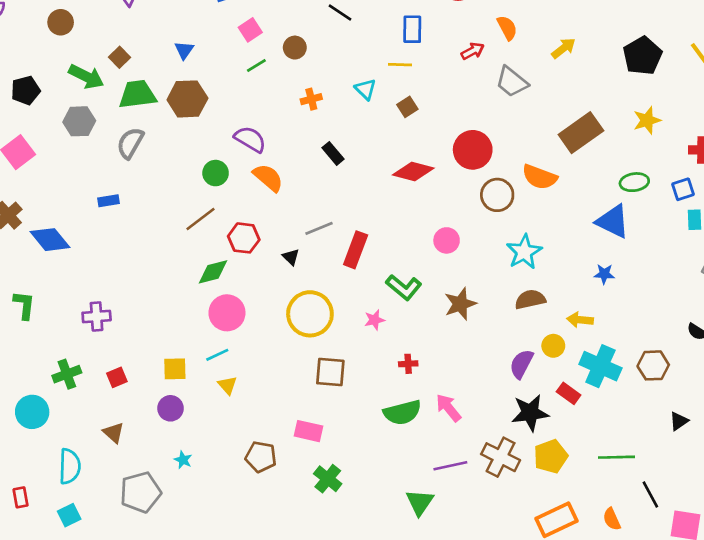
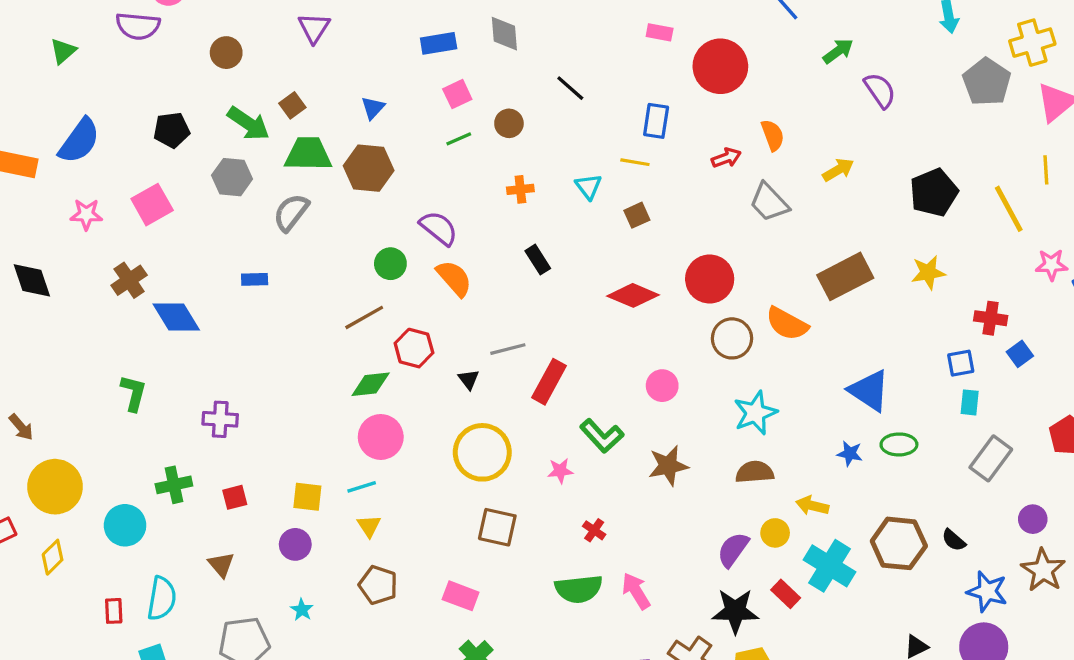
green ellipse: (634, 182) -> (899, 444), moved
red cross: (408, 364) -> (594, 530), turned 30
brown hexagon: (653, 365) -> (899, 543), moved, size x1.4
brown pentagon: (261, 457) -> (378, 585), moved
red rectangle: (21, 497) -> (114, 611), moved

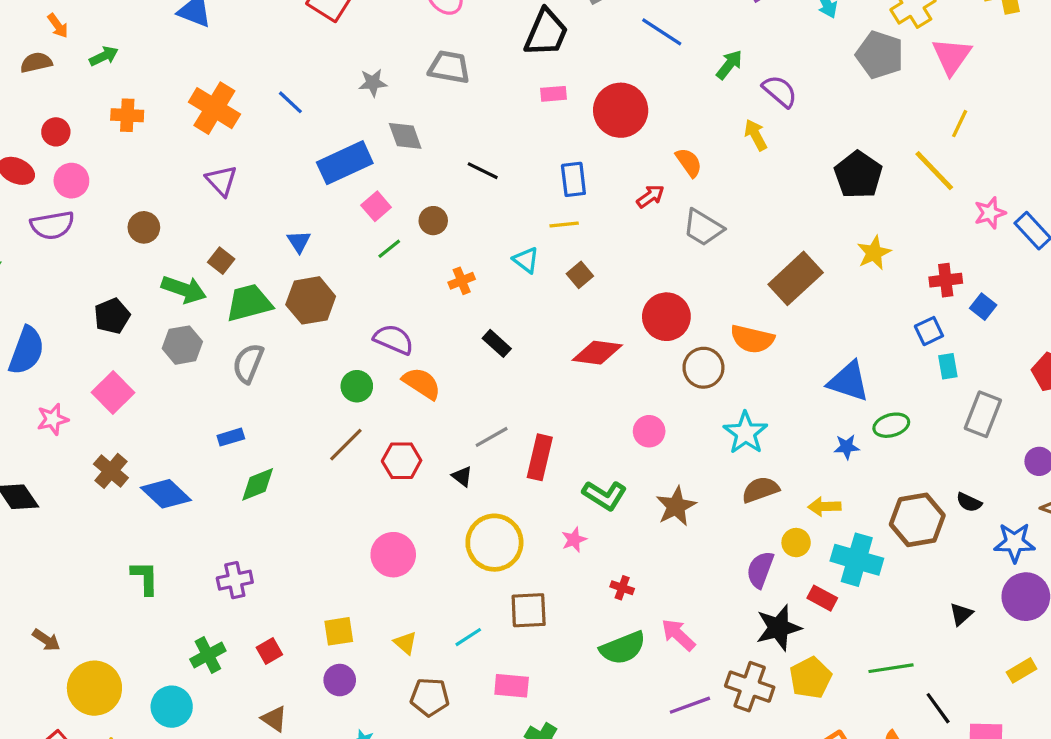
blue rectangle: (439, 43) -> (345, 163), size x1.5
yellow arrow: (838, 170) -> (756, 135), moved, turned -72
yellow line: (1046, 170) -> (960, 124), turned 44
green diamond: (371, 384) -> (258, 484), moved
cyan line: (362, 487) -> (468, 637), moved

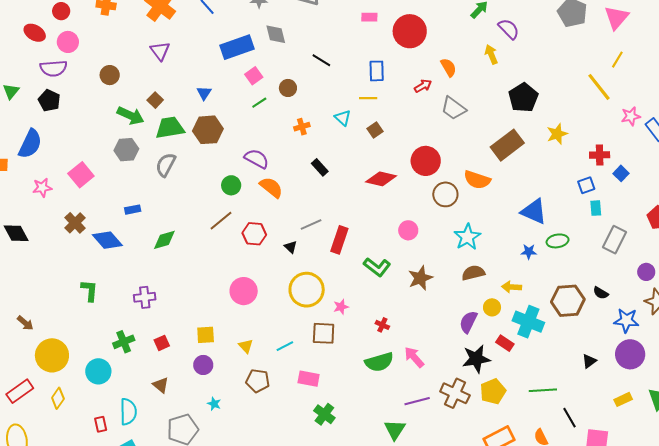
black pentagon: (858, 175) -> (523, 98), moved
black pentagon: (112, 316) -> (49, 100), moved, turned -30
blue rectangle: (231, 437) -> (133, 210), moved
pink star: (574, 540) -> (341, 307), moved

